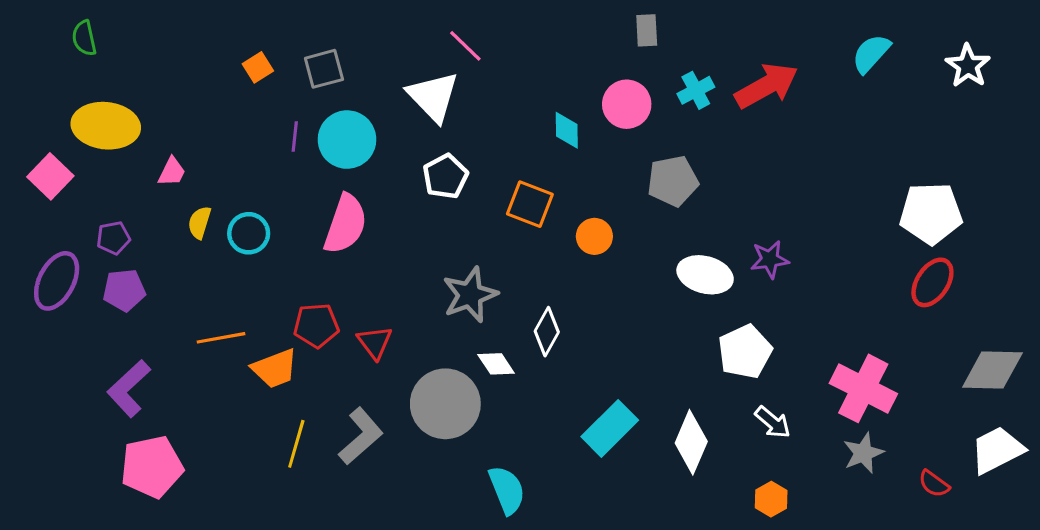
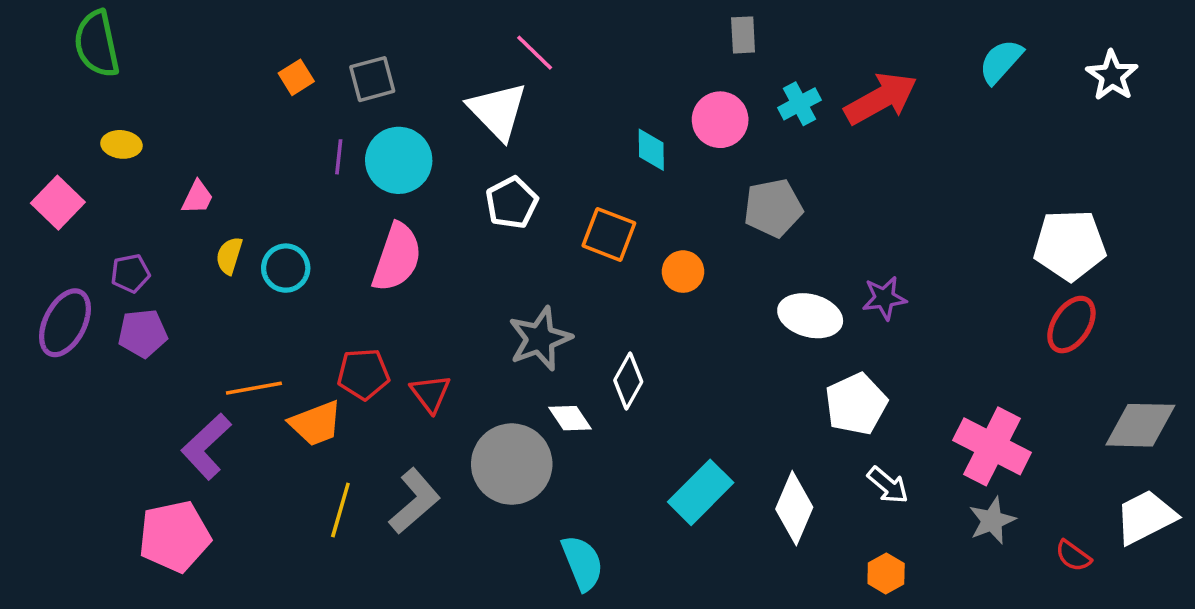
green semicircle: (84, 38) -> (97, 44), size x1.6
yellow ellipse: (106, 126) -> (121, 144), size x0.5
purple L-shape: (129, 388) -> (206, 446), moved

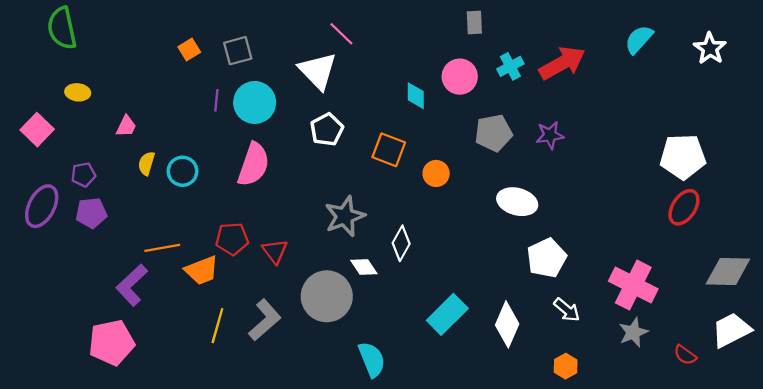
purple star: (884, 298) -> (550, 135), moved

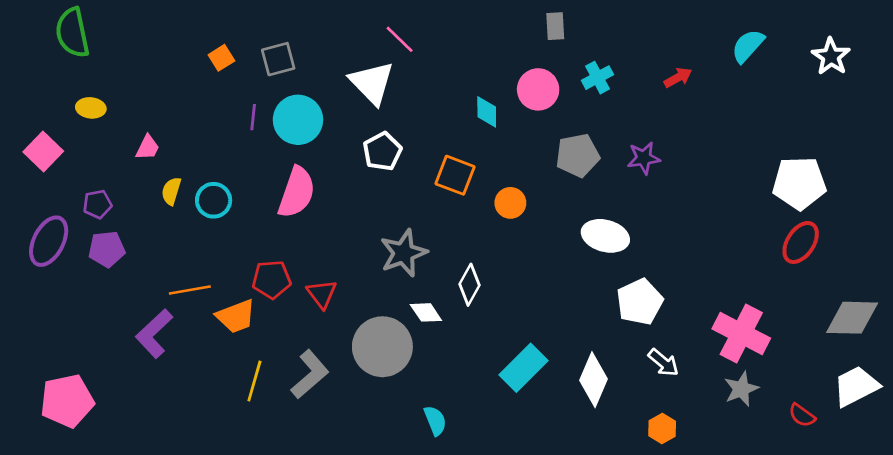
red arrow: (562, 63) -> (678, 78), moved, size x0.5
pink pentagon: (112, 343) -> (67, 401), moved
cyan semicircle: (372, 359) -> (435, 421), size x0.7

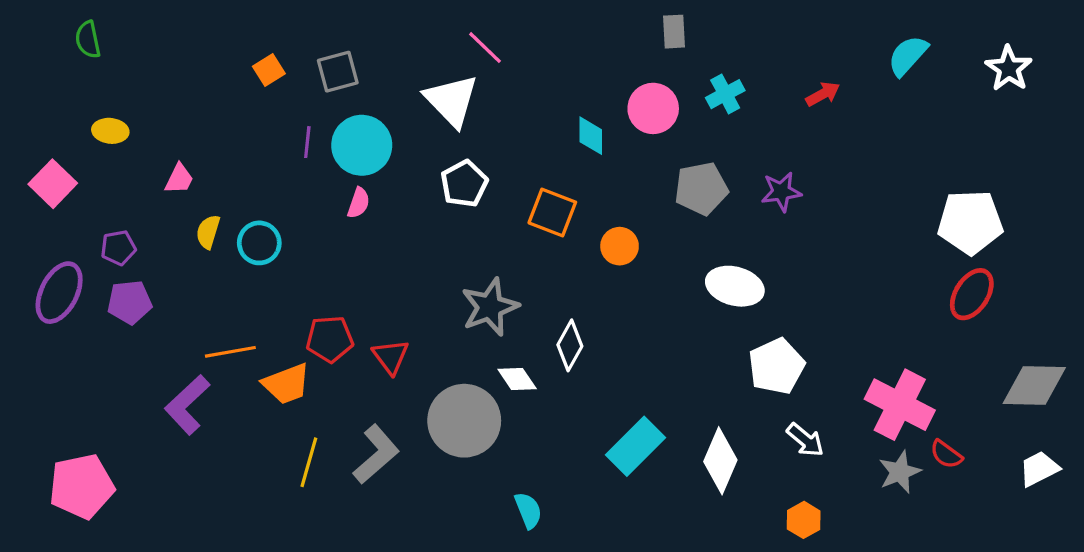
green semicircle: (72, 33) -> (88, 40), size x0.6
pink semicircle: (297, 192) -> (359, 203), moved, size x0.5
white trapezoid: (856, 386) -> (1039, 469), size x0.7
red semicircle: (802, 415) -> (946, 454), moved

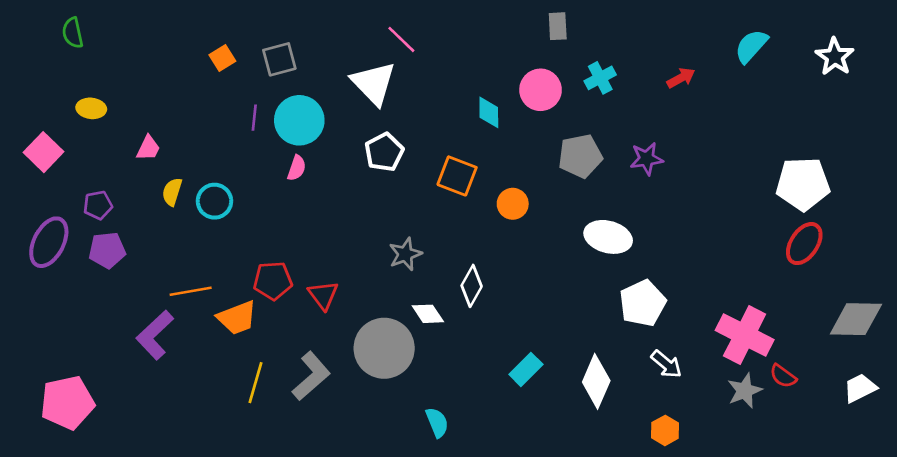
gray star: (490, 307) -> (405, 254), size x0.7
cyan rectangle: (636, 446) -> (526, 369), size x0.7

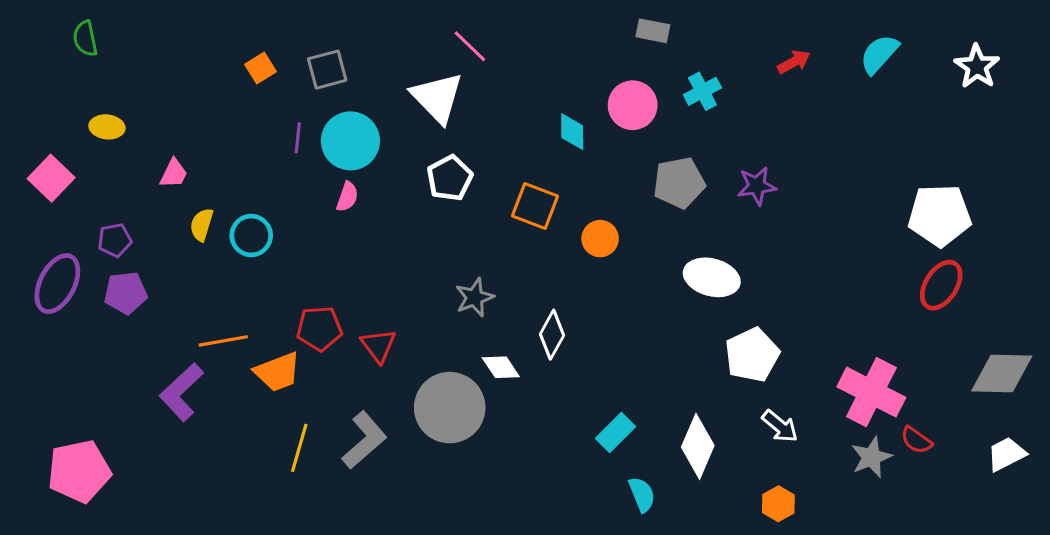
gray rectangle: (558, 26) -> (653, 31), turned -76
red arrow: (681, 78) -> (794, 62), moved
cyan semicircle: (437, 422) -> (642, 494), moved

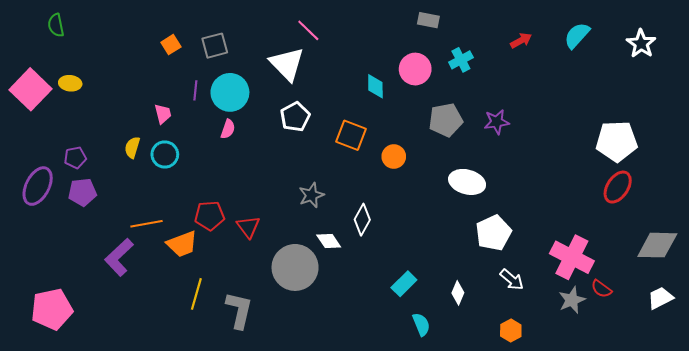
pink trapezoid: (174, 173) -> (163, 114), moved, turned -40
pink square: (51, 178) -> (30, 89), moved, size x1.4
gray L-shape: (364, 440) -> (239, 310), moved, turned -36
white diamond: (698, 446) -> (458, 293), size x0.6

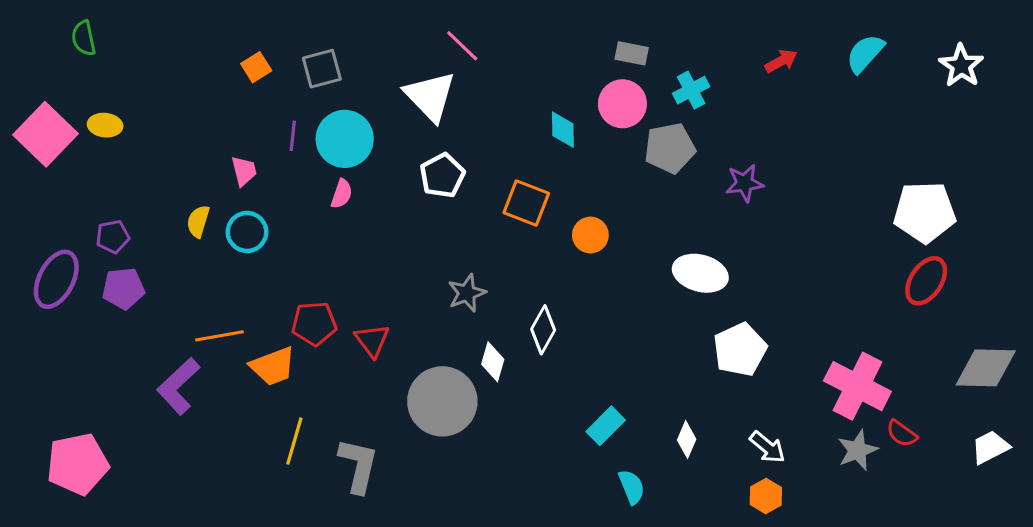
gray rectangle: (428, 20) -> (632, 53), moved
gray pentagon: (446, 120) -> (670, 148), moved
white diamond: (329, 241) -> (493, 362), turned 50
white arrow: (512, 280) -> (767, 447), moved

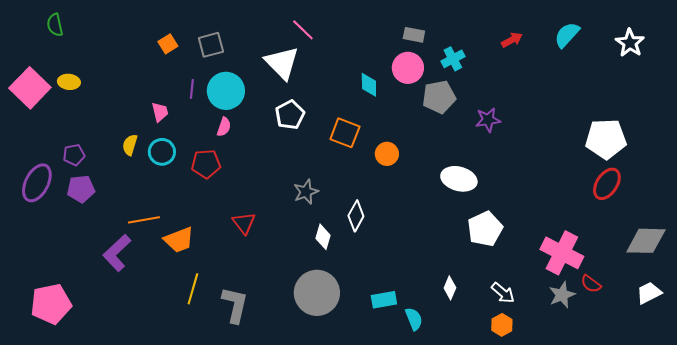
red pentagon: (314, 324) -> (206, 164), moved
gray circle: (442, 401) -> (317, 293), moved
cyan rectangle: (606, 426) -> (384, 300), moved, turned 35

